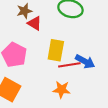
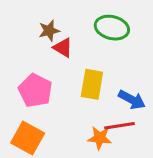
red line: (69, 65) -> (120, 126), moved

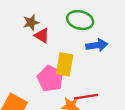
pink pentagon: (35, 90) -> (50, 79), moved
blue arrow: (132, 100) -> (97, 45), moved, turned -36

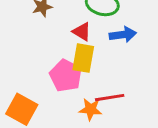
red triangle: (42, 36) -> (82, 32), moved

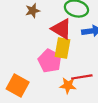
red triangle: (82, 32) -> (61, 29), size x1.5

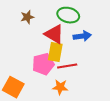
pink pentagon: (50, 61) -> (43, 64), turned 30
red line: (82, 77) -> (67, 66), moved

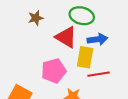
yellow rectangle: (55, 52) -> (85, 57), moved
red line: (67, 66) -> (99, 74), moved

